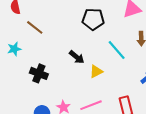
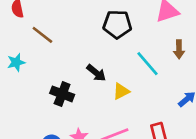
black cross: (39, 73) -> (62, 94), moved

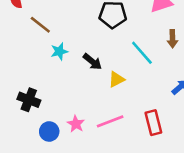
cyan star: (16, 62) -> (59, 51), moved
black cross: (62, 94) -> (29, 100), moved

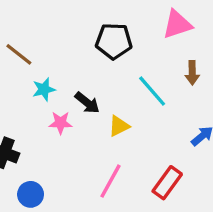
pink line: (110, 121) -> (111, 181), turned -40
red rectangle: (153, 123) -> (167, 183), turned 50
pink star: (76, 124) -> (61, 123), moved, turned -30

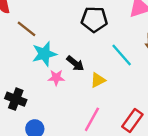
cyan star: (44, 89) -> (44, 54), size x1.5

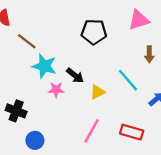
cyan star: (44, 54) -> (44, 66), turned 30
cyan line: (122, 55) -> (128, 80), moved
red rectangle: (132, 121) -> (132, 132), turned 70

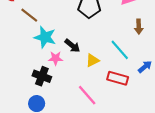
black cross: (16, 111) -> (42, 76), moved
pink line: (92, 131) -> (87, 95), turned -70
red rectangle: (132, 132) -> (118, 78), moved

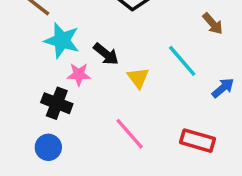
brown arrow: (139, 27) -> (213, 24), turned -40
yellow triangle: (92, 60) -> (138, 78), turned -40
red rectangle: (118, 78) -> (197, 141), moved

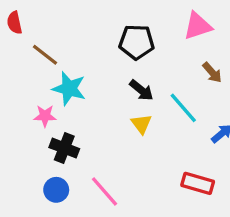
black arrow: (106, 54) -> (141, 90), moved
pink star: (79, 74) -> (45, 116), moved
pink line: (130, 134) -> (104, 191), moved

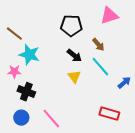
brown arrow: (212, 72) -> (98, 45), moved

